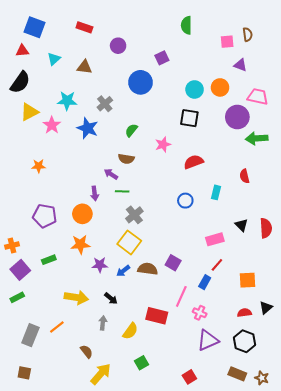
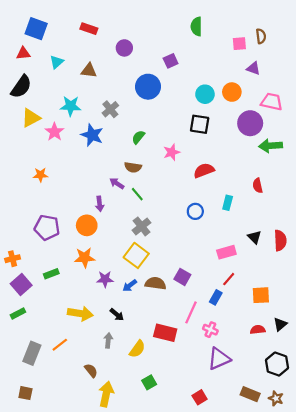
green line: (122, 191) -> (137, 194), moved, turned 48
black hexagon: (244, 341) -> (277, 364), moved
yellow arrow: (101, 374) -> (106, 394), turned -30

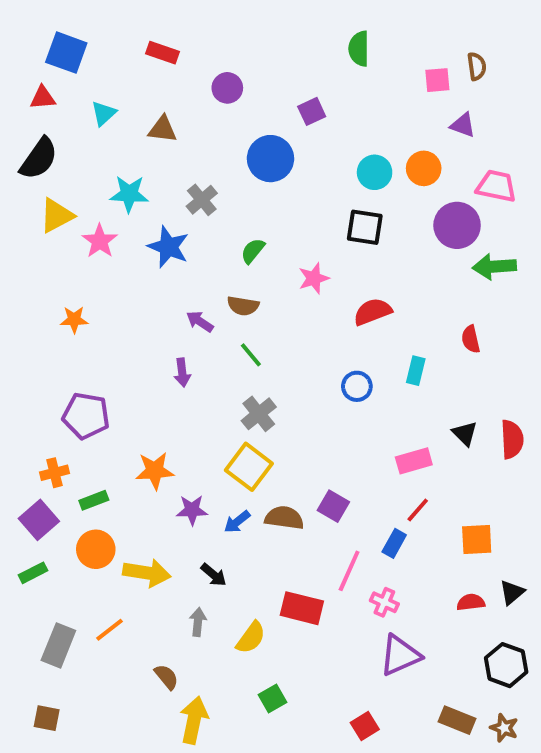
purple arrow: (117, 183) -> (200, 322), moved
orange circle: (87, 225) -> (96, 549), moved
orange cross: (13, 259) -> (55, 473), moved

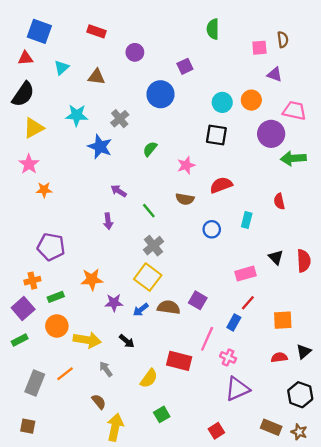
pink star: (100, 241) -> (29, 164), moved
brown semicircle: (243, 306) -> (185, 199), moved
gray arrow: (198, 622) -> (106, 369), moved, turned -42

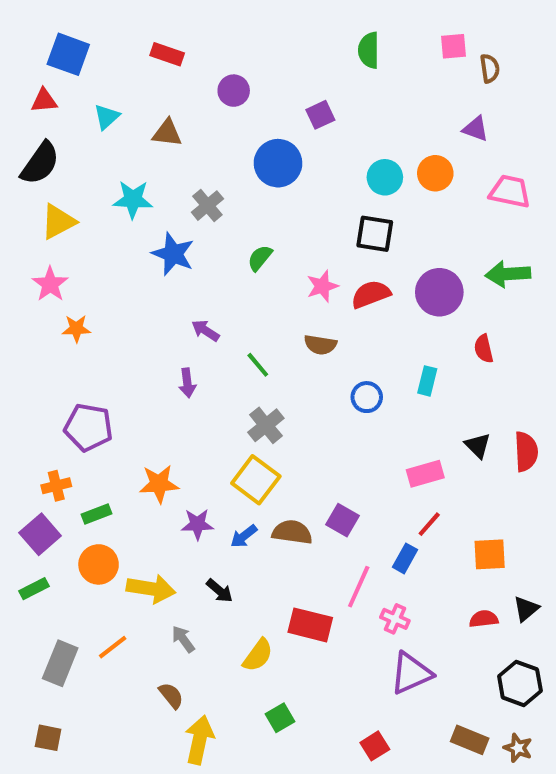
pink square: (259, 48) -> (453, 46), moved
purple circle: (271, 134) -> (439, 292), moved
red semicircle: (221, 185) -> (371, 294), moved

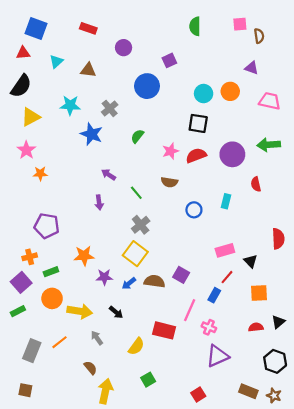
black triangle: (478, 445) -> (251, 261), moved

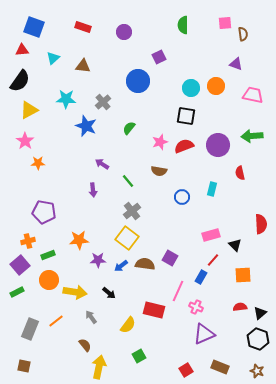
purple circle: (124, 48) -> (124, 32), moved
black triangle: (278, 322) -> (260, 313), moved
brown rectangle: (248, 391) -> (220, 367), moved

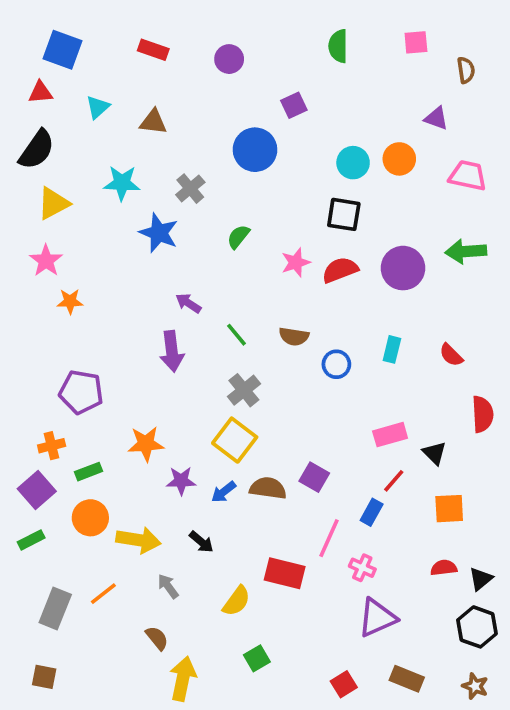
brown semicircle: (243, 34) -> (466, 70), moved
brown semicircle: (159, 171) -> (294, 337), moved
red semicircle: (240, 173) -> (451, 355), moved, turned -32
purple arrow: (93, 190) -> (172, 351), size x1.5

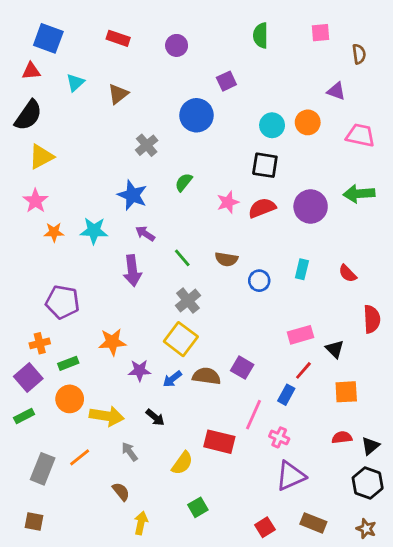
brown triangle: (153, 122) -> (118, 94), turned -45
cyan star: (122, 183) -> (94, 231), moved
blue star: (159, 233) -> (132, 195), moved
yellow arrow: (183, 679) -> (141, 523), size x0.7

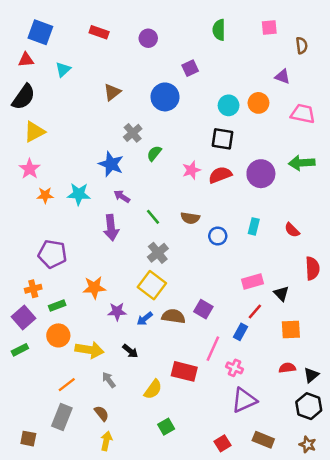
brown triangle: (118, 94) -> (112, 92), moved
gray cross: (147, 145) -> (133, 133), moved
gray rectangle: (43, 469) -> (62, 417), moved
yellow arrow: (141, 523) -> (106, 441), moved

